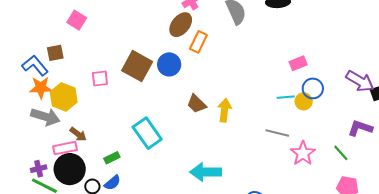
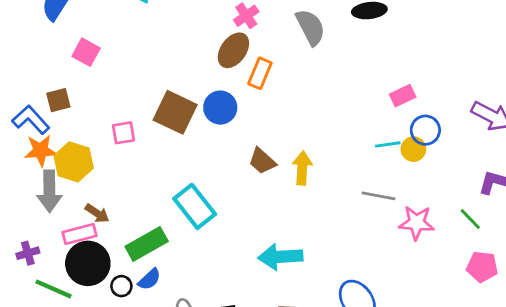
gray arrow: (45, 117) -> (49, 191), turned 76
pink star: (303, 153) -> (417, 223), turned -30
green rectangle: (112, 158) -> (147, 244), size x1.8
purple cross: (39, 169) -> (28, 253), moved

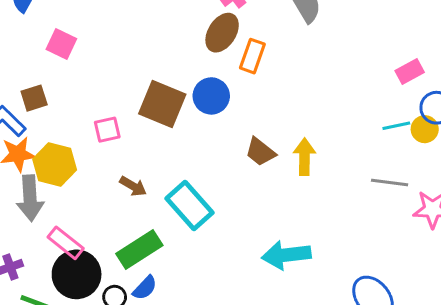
brown arrow: (97, 213) -> (133, 186), moved
pink rectangle: (80, 234) -> (66, 243), turned 56

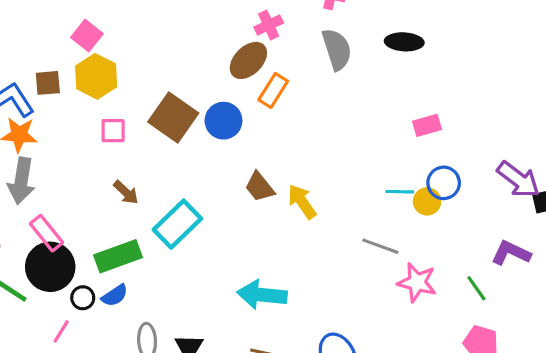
pink rectangle: (410, 71) -> (427, 125), moved
yellow arrow: (304, 157) -> (302, 202), turned -48
yellow hexagon: (55, 165) -> (96, 76), moved
cyan rectangle: (189, 206) -> (177, 224), turned 75

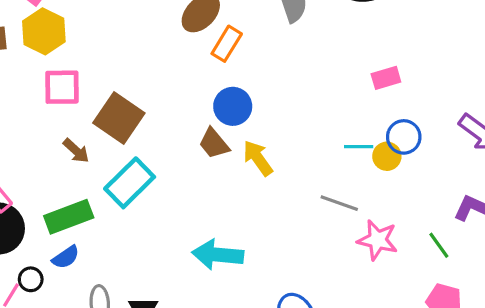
brown square: (173, 118) -> (119, 118), moved
blue circle: (223, 121) -> (233, 106), moved
pink square: (113, 131) -> (62, 87), size x1.4
black circle: (83, 298) -> (31, 279), moved

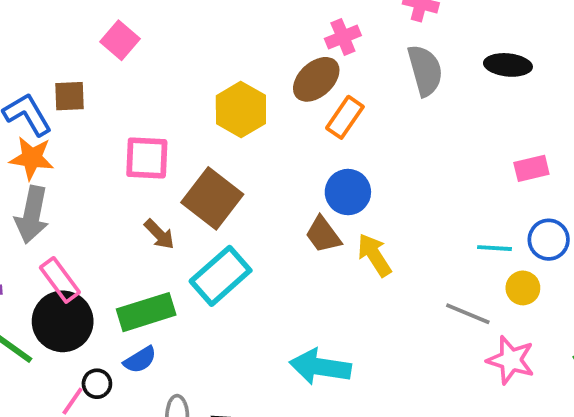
yellow hexagon: (44, 31) -> (241, 110), moved
yellow circle: (387, 156) -> (523, 288), moved

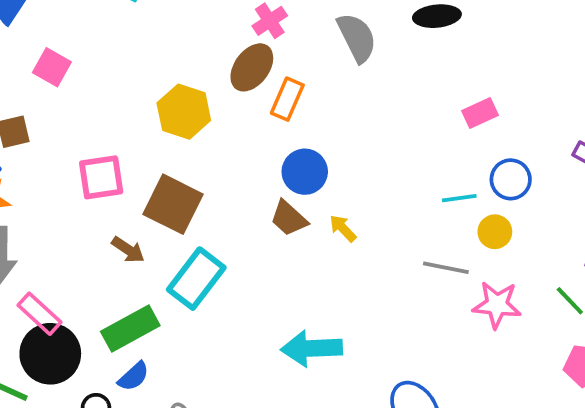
yellow arrow: (374, 255) -> (343, 228), size x0.7

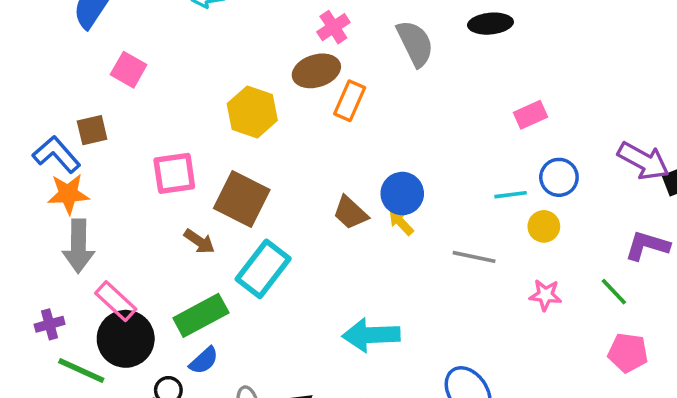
brown ellipse: (252, 67) -> (316, 71), turned 36
blue circle: (305, 172) -> (402, 194), moved
gray line: (446, 268) -> (474, 257), moved
pink star: (497, 305) -> (545, 295), size x0.7

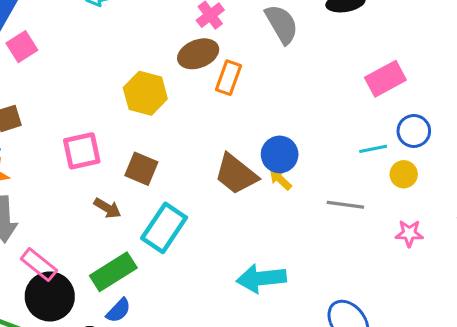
pink square: (129, 70) -> (22, 47), moved, turned 32
pink rectangle: (530, 115) -> (385, 79), size x1.4
brown square: (242, 199) -> (141, 169), size x0.7
brown trapezoid: (350, 213) -> (236, 174), size x1.4

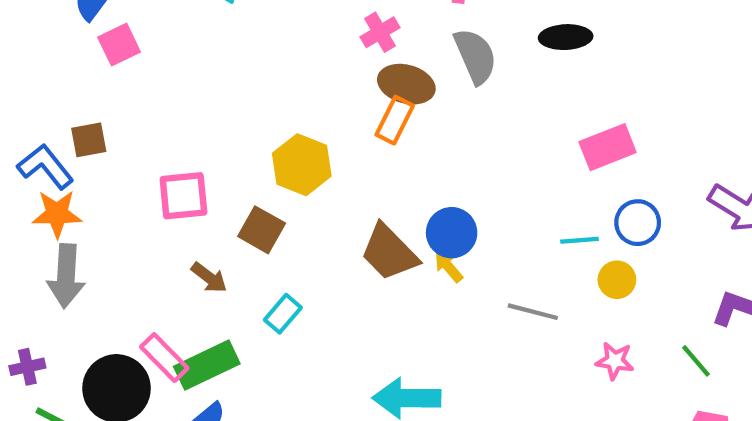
brown ellipse: (198, 54) -> (406, 84), moved, turned 30
yellow hexagon: (145, 93) -> (302, 165), moved
cyan rectangle: (164, 228) -> (283, 314), size x0.6
pink rectangle: (39, 265) -> (164, 358), moved

